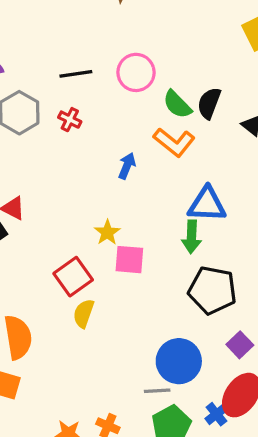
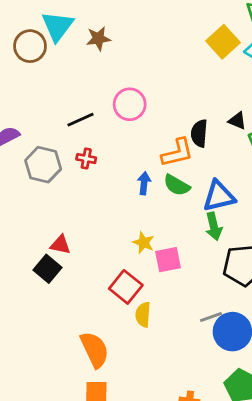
black semicircle: (209, 103) -> (199, 133), moved
green semicircle: (177, 104) -> (177, 185), moved
orange L-shape: (174, 142) -> (177, 153), turned -36
gray line: (157, 391) -> (211, 317), moved

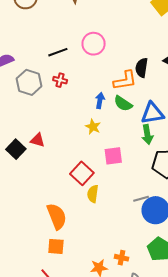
yellow star: (143, 243) -> (93, 127), moved
black square: (48, 269) -> (16, 149), moved

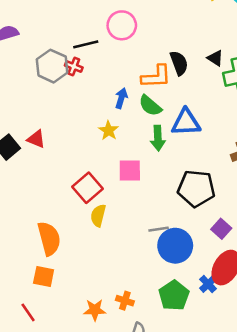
black line: (58, 52) -> (86, 44), moved
black semicircle: (142, 68) -> (179, 63), turned 144
gray hexagon: (29, 82) -> (52, 66), moved
green arrow: (147, 135) -> (158, 138), moved

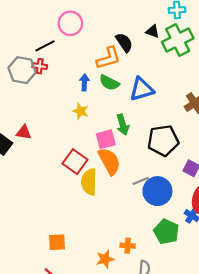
green arrow: (158, 138) -> (123, 125), moved
yellow semicircle: (98, 215) -> (89, 182), size x1.4
orange semicircle: (49, 239) -> (109, 161), moved

